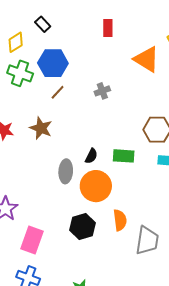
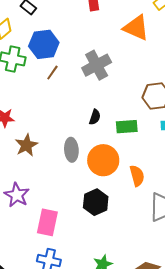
gray cross: (102, 91) -> (97, 65), size x1.8
brown star: (41, 128) -> (26, 145), moved, turned 30
black semicircle: (91, 156) -> (95, 117), moved
orange semicircle: (120, 220) -> (137, 176), moved

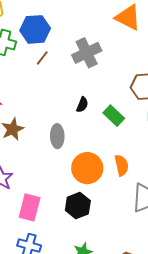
green rectangle: (127, 127) -> (114, 116), turned 45
orange circle: (103, 160) -> (87, 168), moved
black hexagon: (96, 202) -> (78, 206), moved

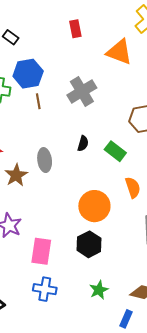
brown line: (42, 58) -> (38, 101), turned -42
gray ellipse: (57, 136) -> (45, 160), moved
orange semicircle: (121, 165) -> (133, 188), moved

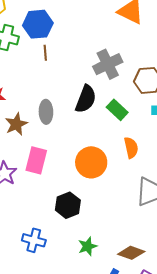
gray cross: (82, 91) -> (108, 64), moved
black semicircle: (83, 143) -> (86, 99), size x1.8
black hexagon: (89, 244) -> (68, 205), moved
pink rectangle: (41, 251) -> (36, 160), moved

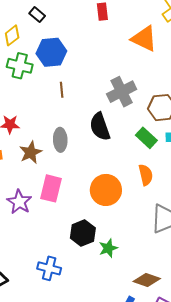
brown line: (45, 53) -> (62, 90), moved
black semicircle: (86, 99) -> (100, 127), turned 140
green rectangle: (117, 110) -> (146, 138), moved
green star: (88, 246) -> (108, 248), moved

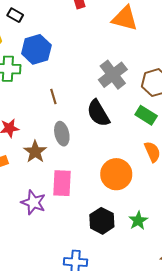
brown line: (62, 90) -> (53, 96), moved
green star: (108, 248) -> (138, 221), moved

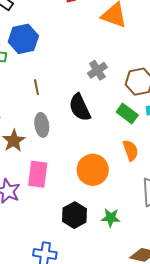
gray cross: (113, 75) -> (97, 70), size x0.7
green star: (138, 221) -> (111, 218), turned 30

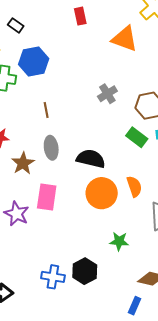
black semicircle: (80, 107) -> (91, 159), moved, turned 128
orange semicircle: (131, 150) -> (134, 186), moved
black hexagon: (74, 215) -> (85, 271), moved

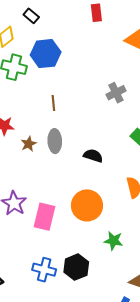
black semicircle: (91, 159) -> (93, 156), size x0.7
brown star: (23, 163) -> (29, 144), moved, size x0.7
orange circle: (102, 193) -> (87, 205), moved
pink rectangle: (47, 197) -> (44, 217), moved

